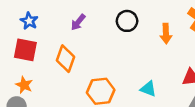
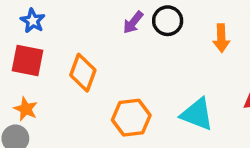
purple arrow: (78, 22) -> (133, 22), moved
cyan triangle: (148, 89) -> (197, 114), size x1.5

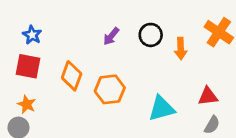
black circle: (168, 21) -> (151, 35), moved
cyan triangle: (197, 114) -> (162, 109), turned -36
orange hexagon: (131, 118) -> (110, 89), moved

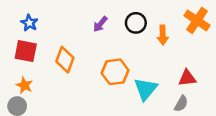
orange hexagon: (110, 89) -> (115, 72), moved
cyan triangle: (162, 109) -> (146, 89), turned -35
gray semicircle: (212, 125) -> (181, 104), moved

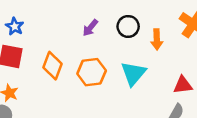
orange hexagon: (115, 72) -> (92, 72), moved
cyan triangle: (146, 89) -> (133, 73), moved

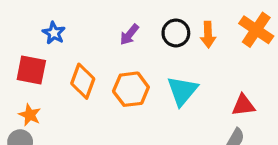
blue star: (15, 26) -> (54, 33), moved
orange arrow: (157, 40) -> (208, 35), moved

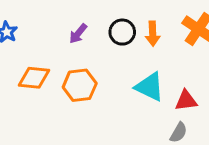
orange diamond: (83, 81) -> (34, 78), turned 76
cyan triangle: (182, 91) -> (150, 87), moved, turned -44

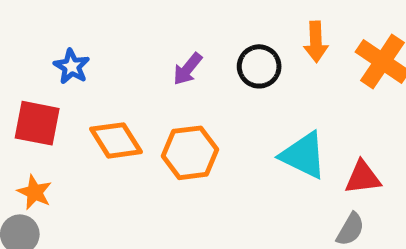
orange arrow: (153, 34) -> (316, 42), moved
orange diamond: (34, 78) -> (116, 140), turned 52

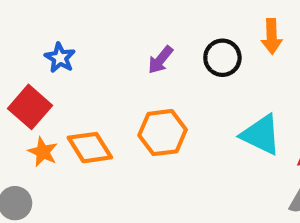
red square: (37, 123) -> (30, 107), turned 30
orange diamond: (116, 140) -> (90, 148), moved
orange star: (35, 192) -> (43, 152), moved

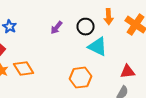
orange hexagon: (163, 133) -> (81, 78), moved
cyan triangle: (261, 135) -> (98, 47), moved

